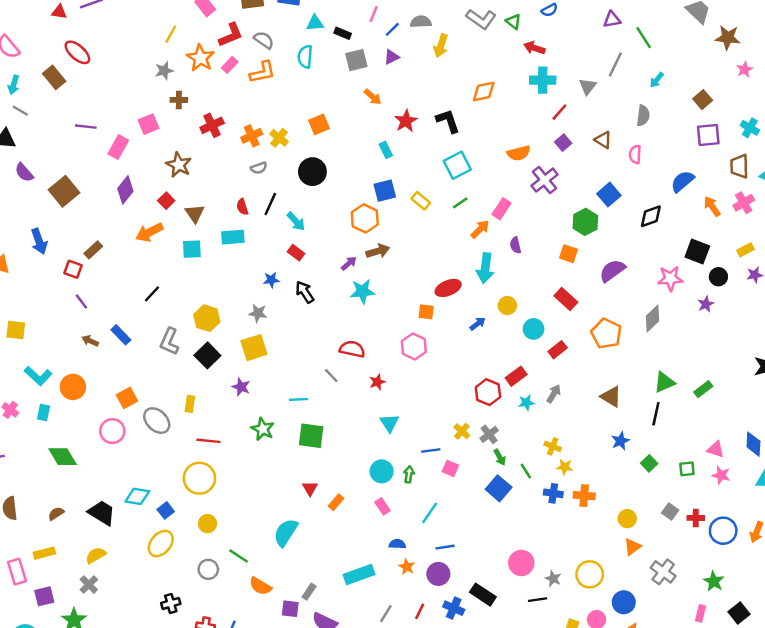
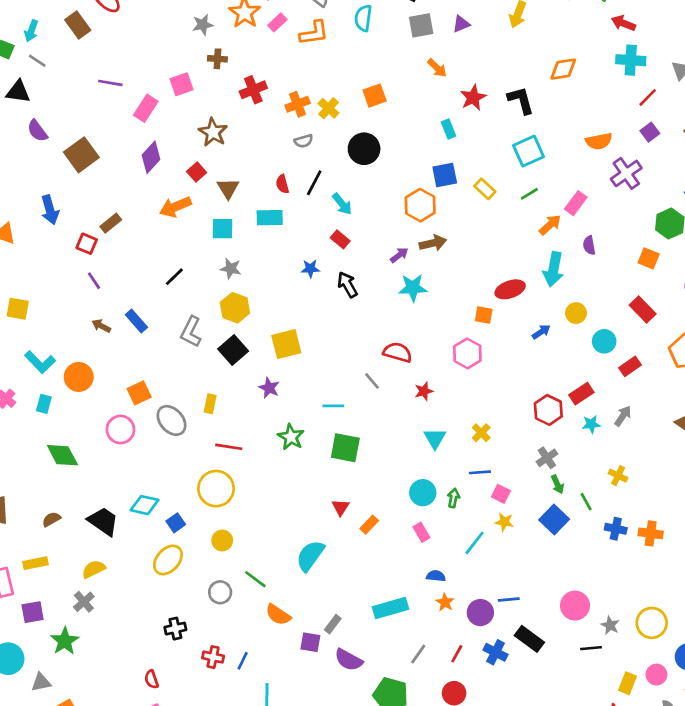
gray star: (258, 313) -> (231, 269), moved
yellow cross: (462, 431) -> (481, 433), moved
yellow star: (565, 467) -> (504, 522), moved
blue line: (445, 547) -> (509, 600), moved

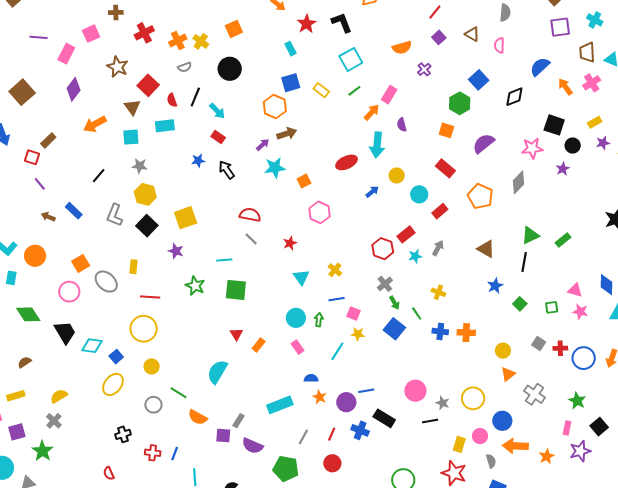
red square: (197, 172) -> (148, 85), moved, size x1.5
purple cross: (626, 173) -> (424, 69), size x0.6
orange square: (484, 315) -> (304, 181), moved, turned -32
red semicircle: (398, 352) -> (250, 215), moved
black trapezoid: (103, 521) -> (65, 332), moved, turned 30

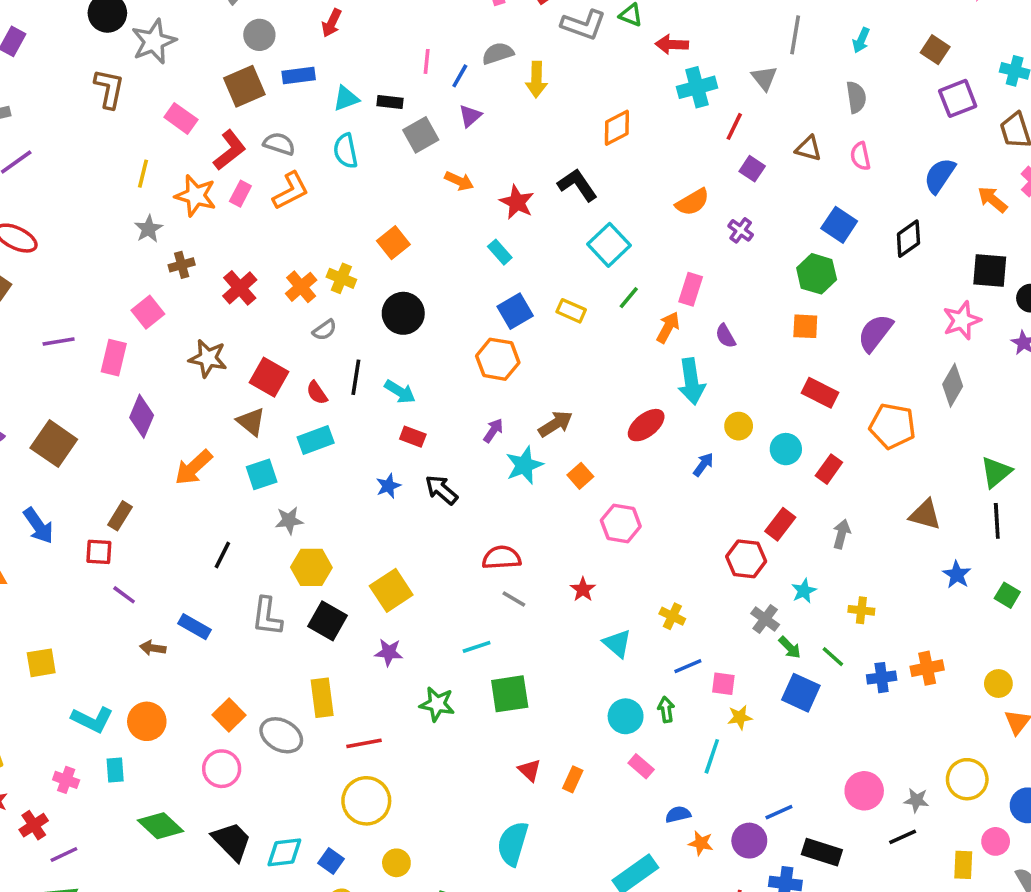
brown arrow: (287, 134) -> (555, 424), moved
cyan star: (415, 256) -> (804, 591), moved
yellow rectangle: (133, 267) -> (322, 698), size x1.5

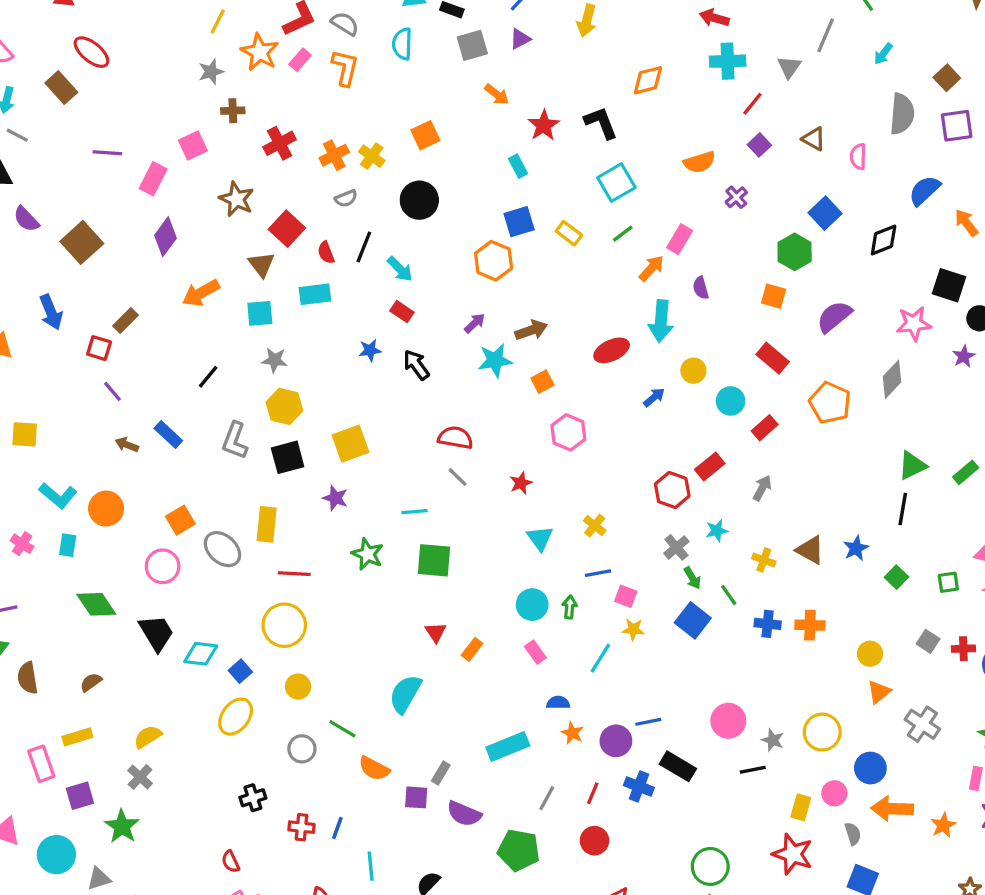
gray semicircle: (856, 97) -> (902, 114), moved, size x1.4
orange L-shape: (291, 191) -> (345, 68), turned -63
brown triangle: (925, 515) -> (810, 550), moved
black square: (327, 621) -> (288, 457), turned 32

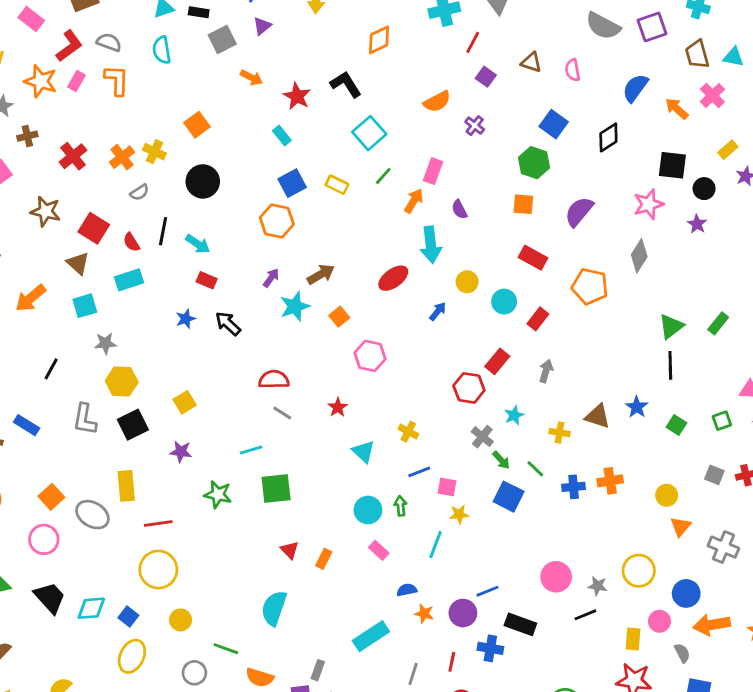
gray semicircle: (902, 114) -> (603, 26), turned 124
yellow square: (351, 444) -> (185, 402), size x0.7

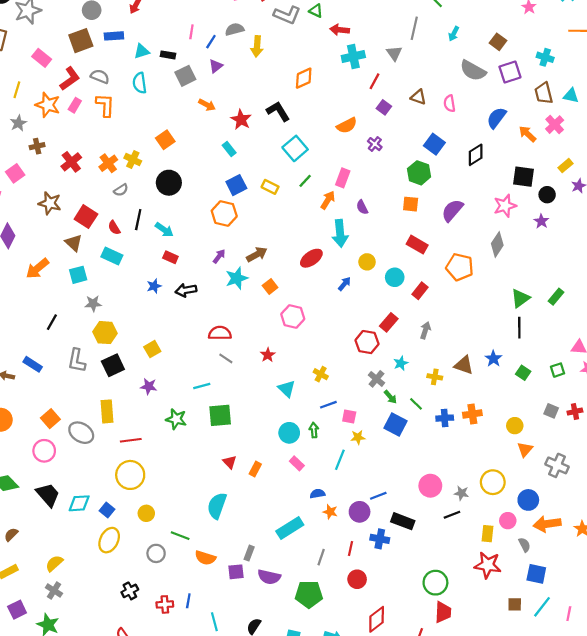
cyan rectangle: (129, 280) -> (112, 256), turned 42
black arrow: (228, 324) -> (186, 290), turned -54

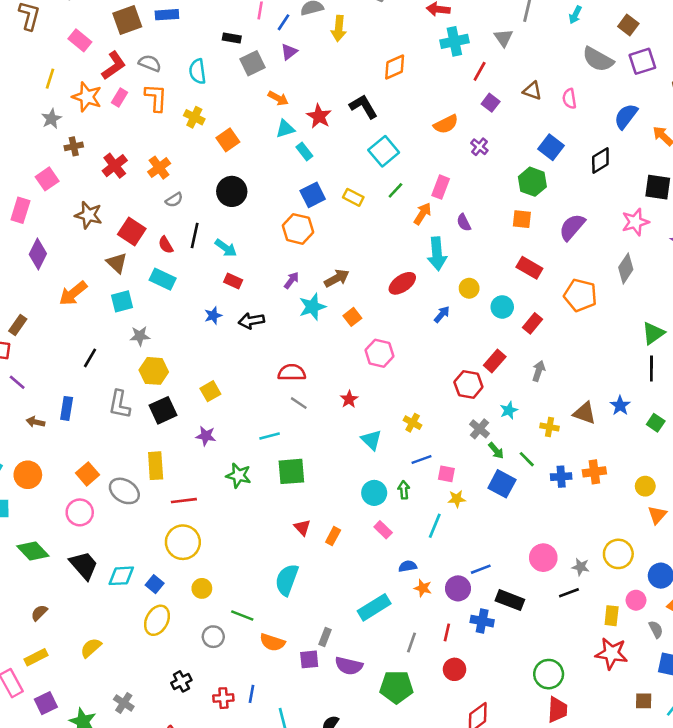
cyan triangle: (142, 51) -> (285, 129), moved
yellow cross: (133, 160) -> (194, 117), moved
blue rectangle: (33, 364) -> (67, 408), turned 66
gray cross: (54, 591) -> (124, 703), moved

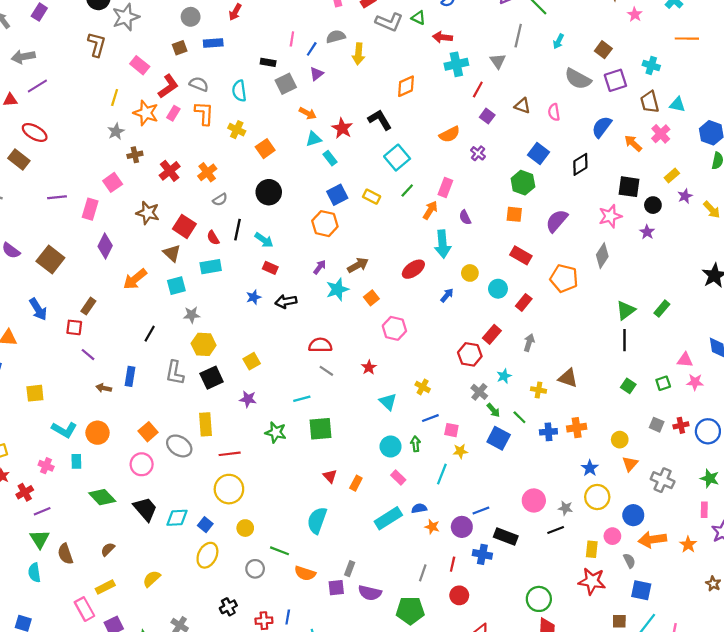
brown square: (127, 20) -> (180, 48), size x0.6
cyan rectangle: (163, 279) -> (211, 267), turned -35
blue star: (620, 406) -> (590, 468), moved
cyan rectangle: (374, 607) -> (388, 518), moved

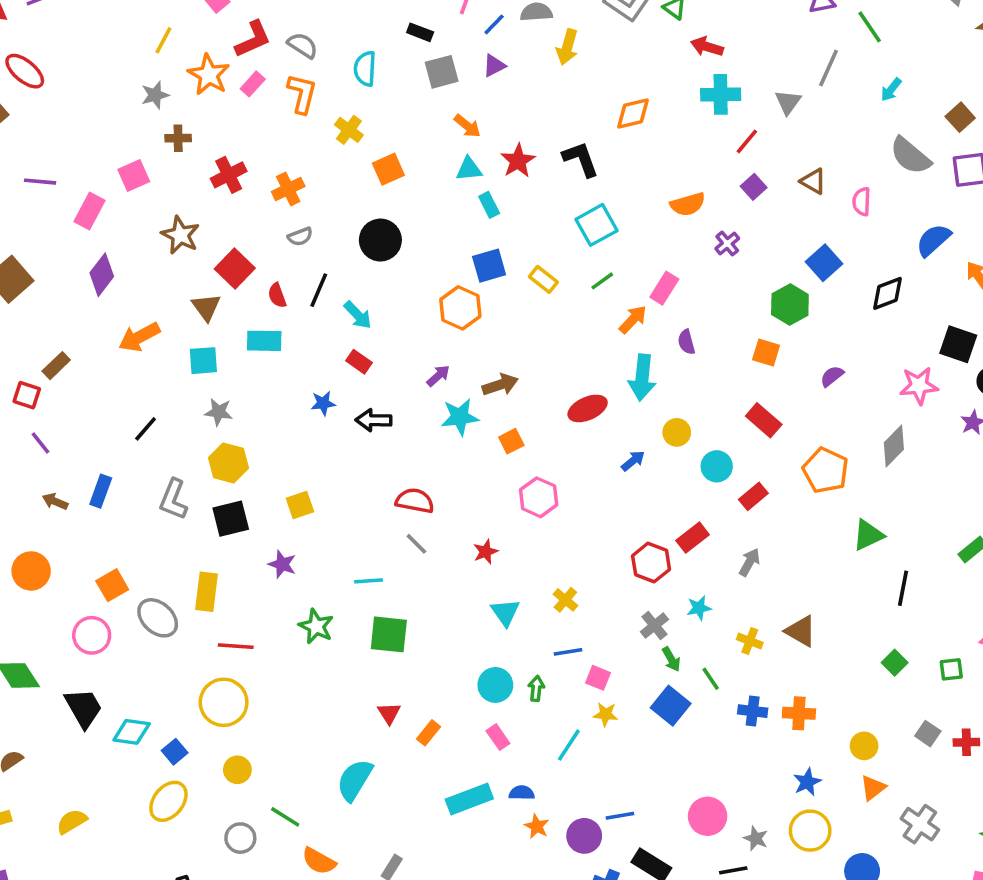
purple semicircle: (557, 221) -> (832, 376), size x0.6
green triangle: (626, 310) -> (868, 535), moved

